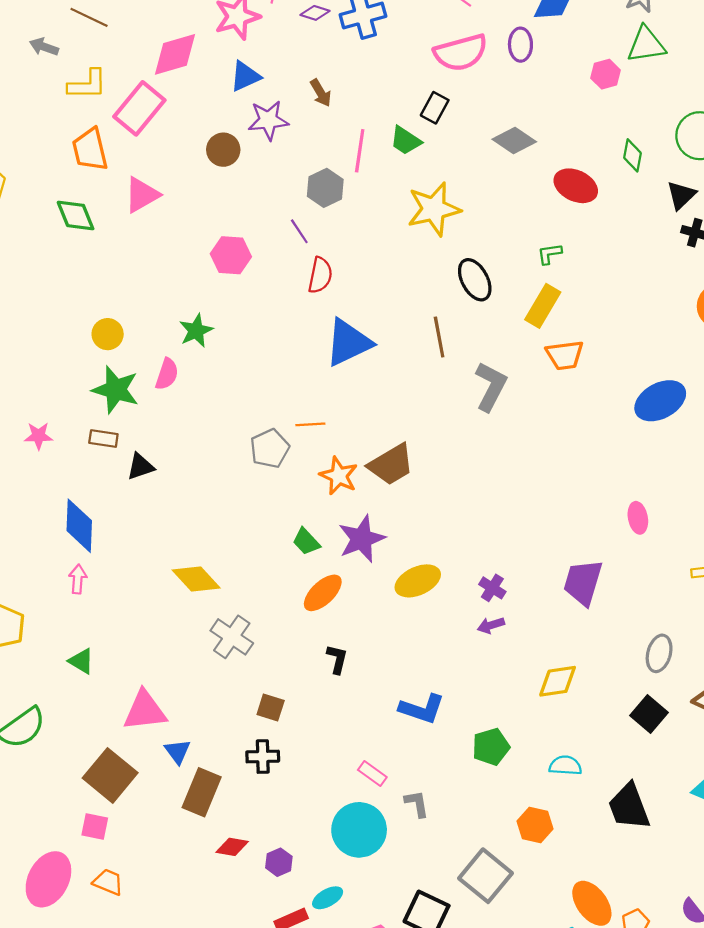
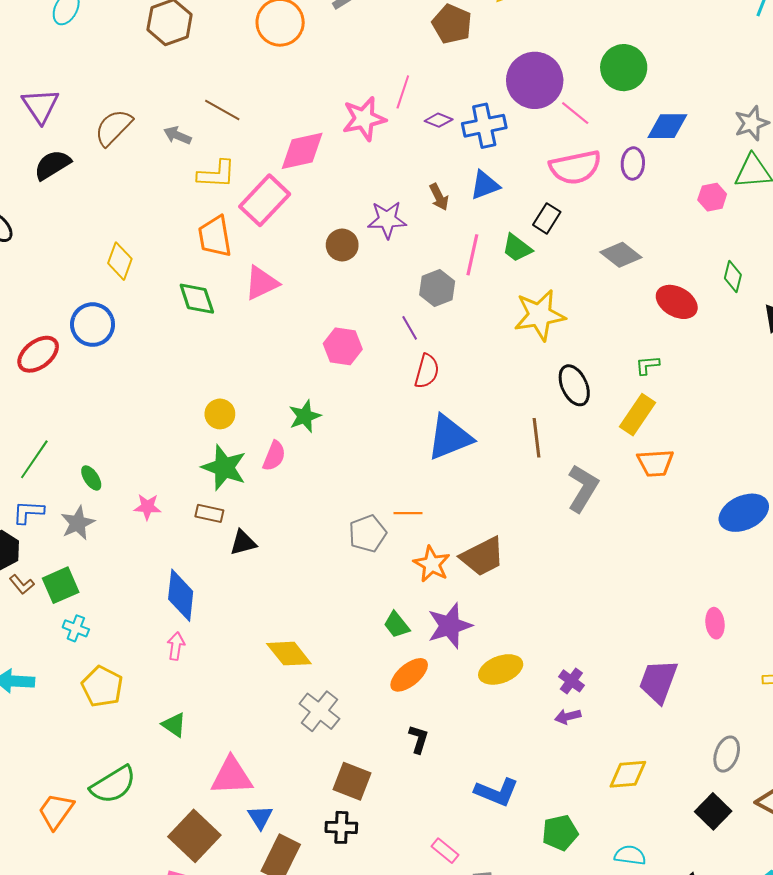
blue triangle: (245, 76) -> (485, 185), moved
brown square: (271, 708) -> (352, 781), size x1.4

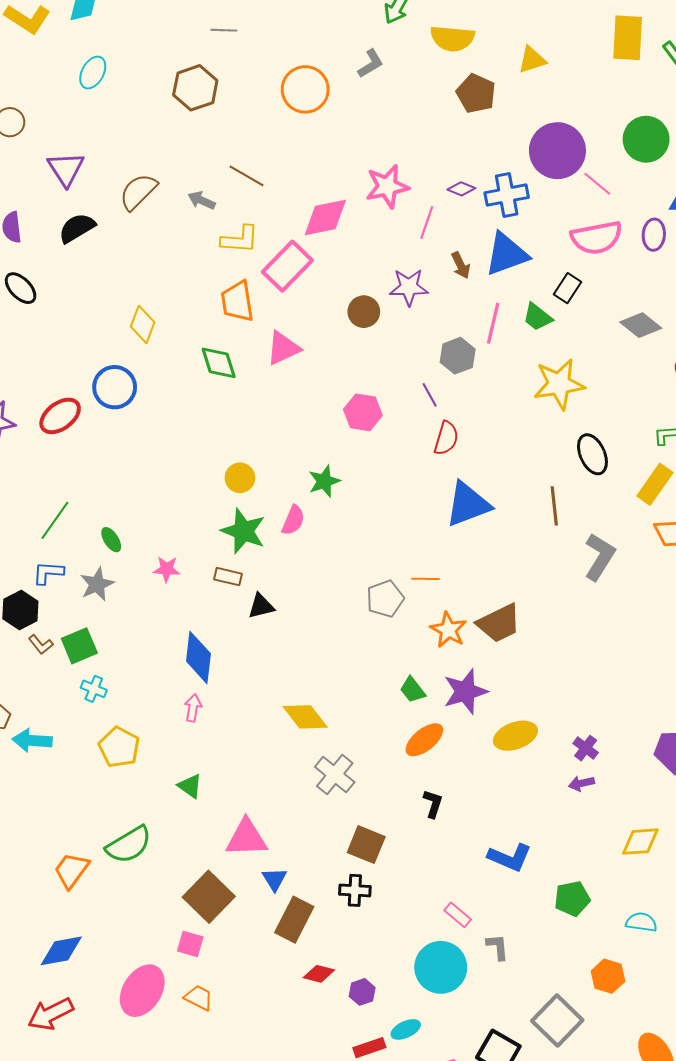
pink line: (403, 92) -> (427, 223), moved
blue triangle: (485, 185) -> (506, 254), size x1.5

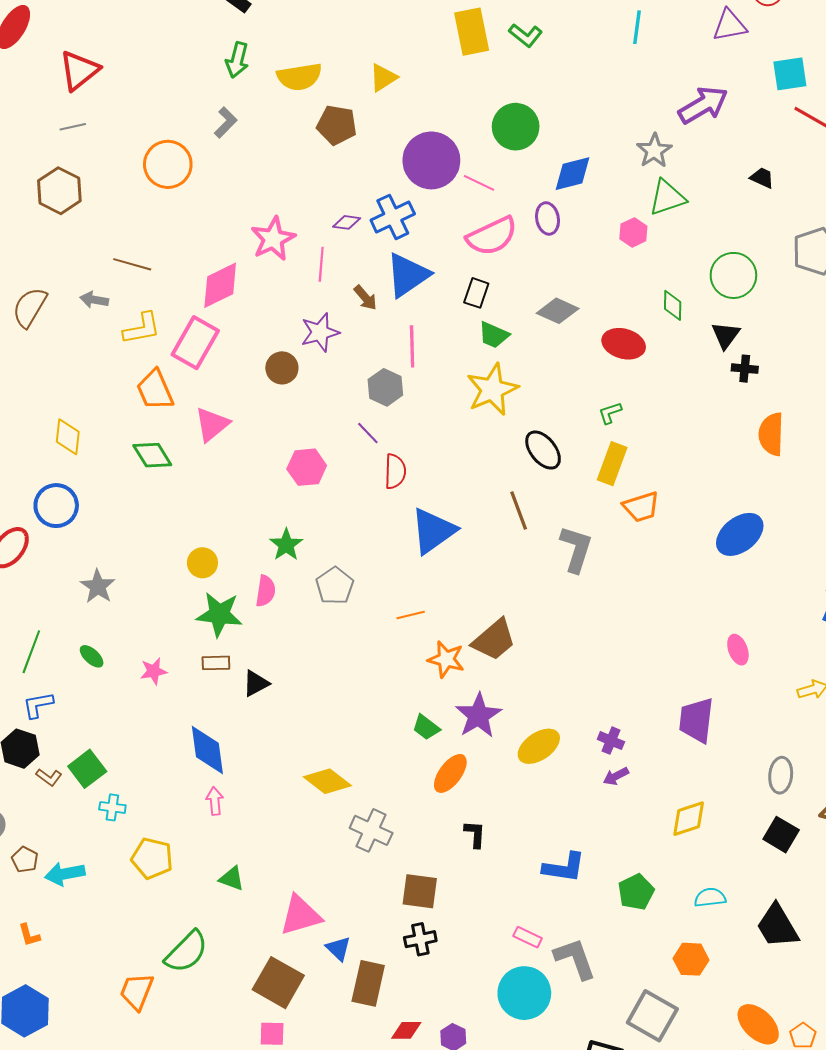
green trapezoid: (537, 317) -> (494, 335), moved
gray star: (97, 584) -> (98, 586), moved
gray pentagon: (385, 599) -> (335, 586), moved
gray L-shape: (498, 947) -> (575, 959), size x1.6

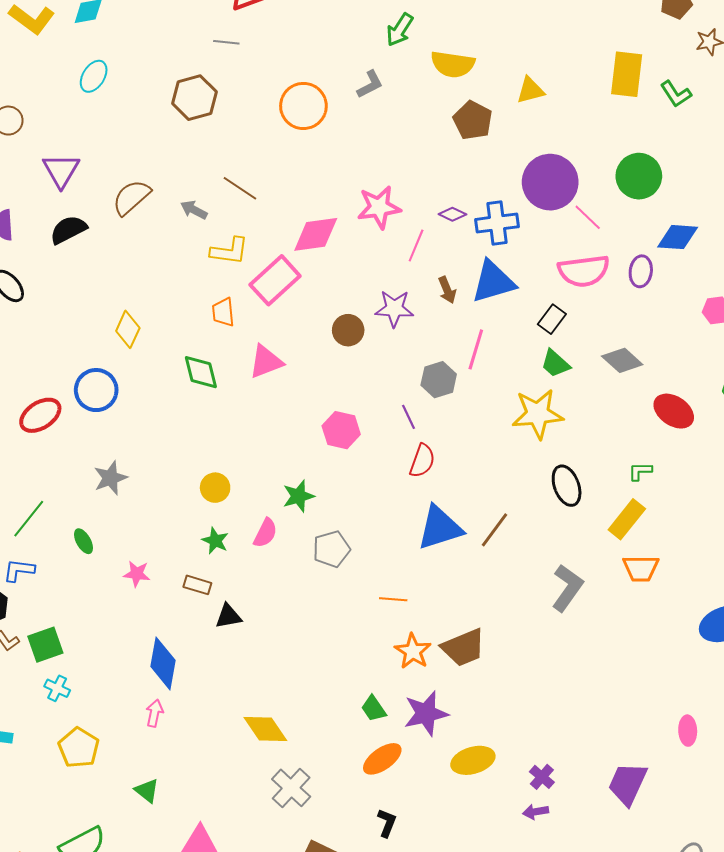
orange trapezoid: (155, 390) -> (223, 312), size x0.7
brown line: (519, 510) -> (495, 530), moved, turned 39
green star: (219, 614) -> (215, 541), size x0.6

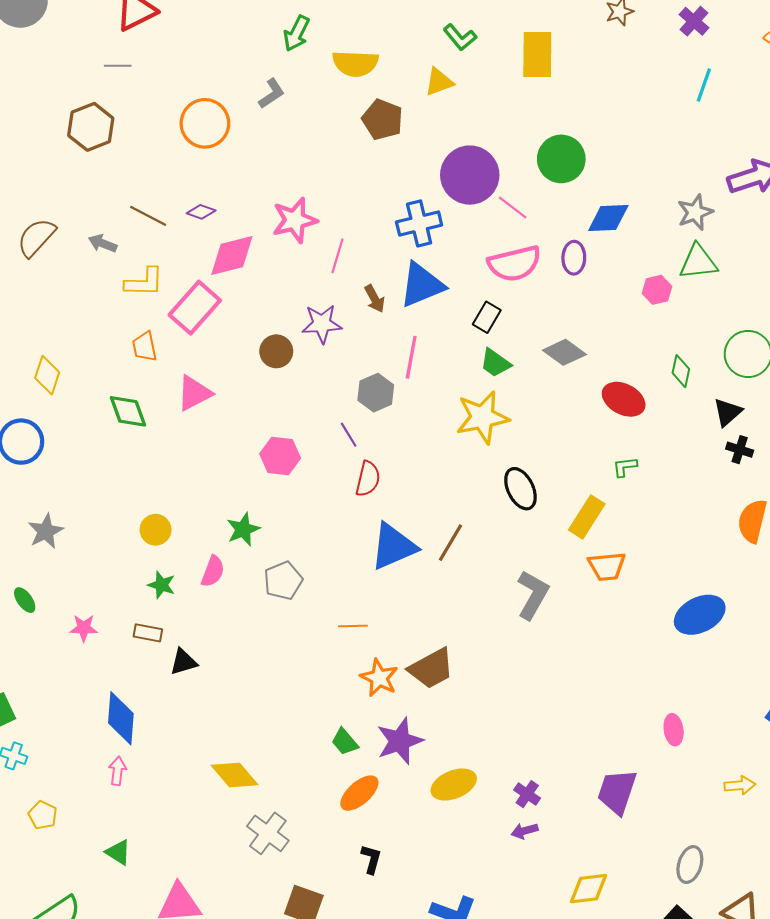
green L-shape: (676, 94) -> (460, 37), moved
purple diamond: (452, 214) -> (201, 212), moved
green L-shape: (640, 471) -> (625, 467), moved
yellow pentagon: (79, 748) -> (43, 815), size x0.7

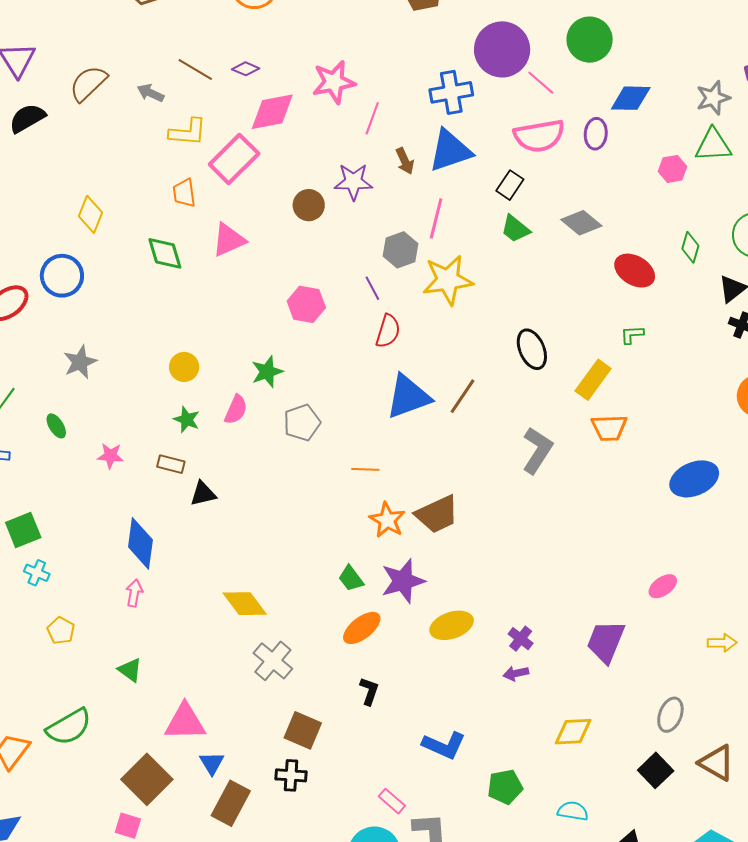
yellow star: (482, 417) -> (448, 280), moved
pink ellipse: (674, 730) -> (663, 586), turned 60

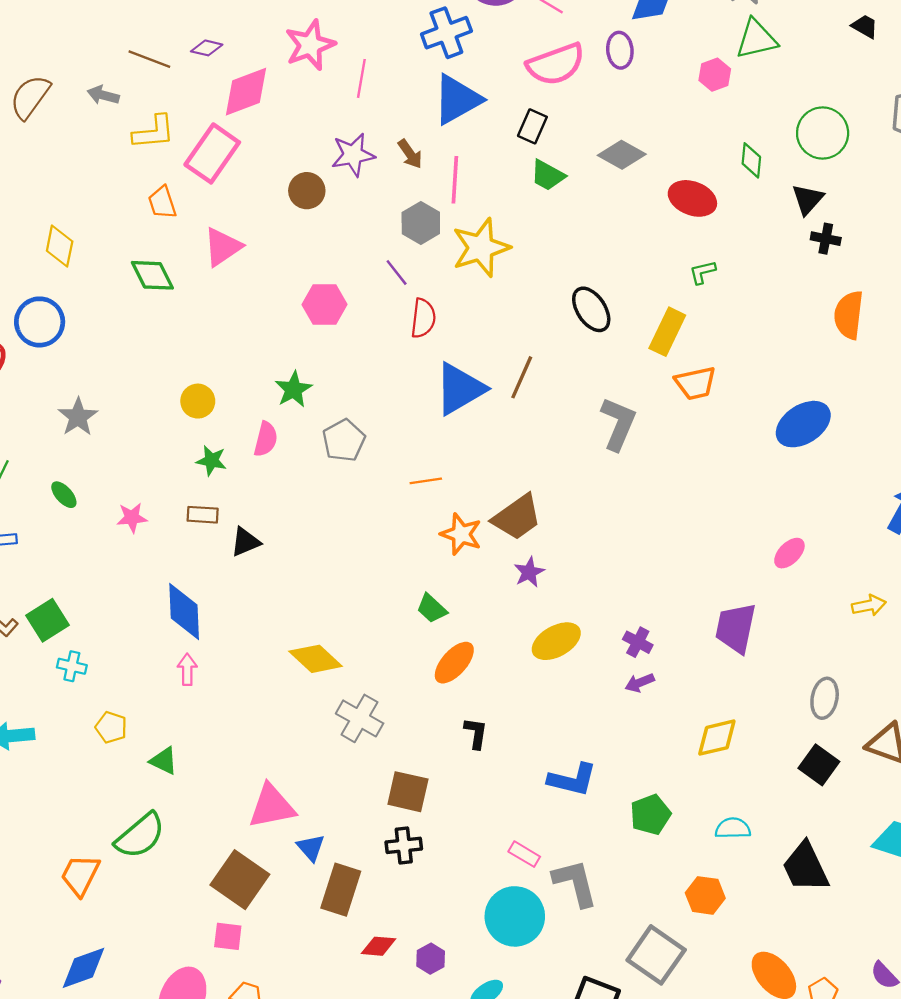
brown arrow: (405, 161) -> (410, 154), moved
purple star: (403, 581) -> (529, 572), moved, size x0.6
green triangle: (130, 670) -> (164, 761), moved

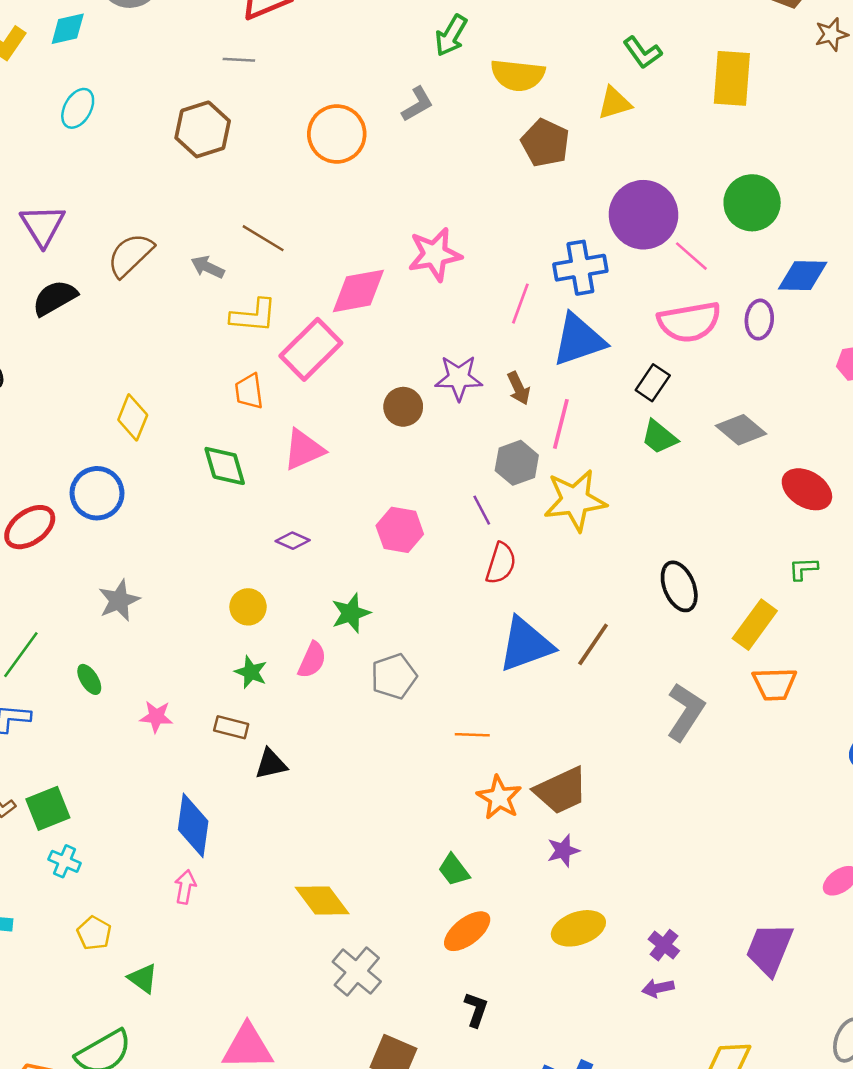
purple diamond: (207, 48) -> (293, 541), moved
pink line: (361, 78) -> (520, 304), moved

